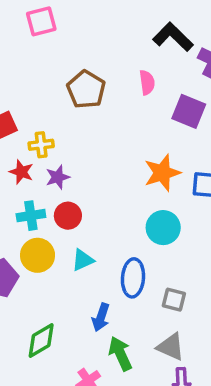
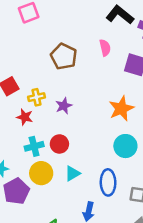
purple star: (58, 177) -> (64, 106), moved

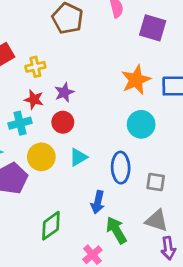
purple star: (64, 106) -> (64, 92), moved
red star: (25, 117) -> (34, 100), moved
cyan cross: (34, 146) -> (20, 123), moved

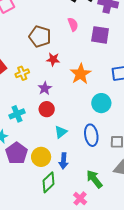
orange star: (136, 80) -> (81, 74), moved
red star: (34, 100) -> (53, 59), moved
yellow circle: (41, 157) -> (41, 157), moved
blue arrow: (98, 202) -> (64, 161), moved

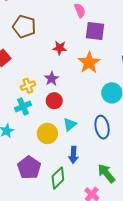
purple square: (100, 35) -> (95, 31), moved
brown pentagon: (40, 36) -> (24, 27), moved
yellow cross: (22, 73) -> (28, 86), moved
purple pentagon: (17, 153) -> (29, 168), moved
yellow circle: (41, 157) -> (47, 133), moved

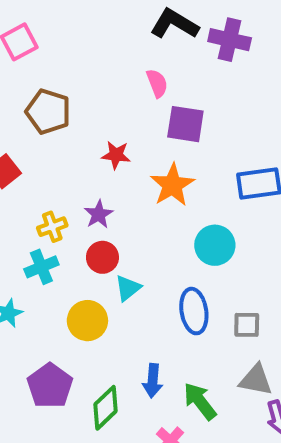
cyan triangle: (70, 124) -> (128, 288), moved
blue arrow: (73, 155) -> (153, 381), moved

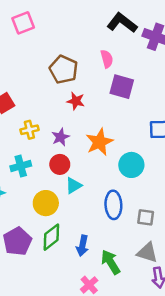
brown pentagon: (48, 112) -> (64, 69), moved
orange star: (172, 185) -> (99, 142), moved
yellow cross: (52, 227) -> (29, 130), moved
green diamond: (106, 408) -> (51, 237), moved

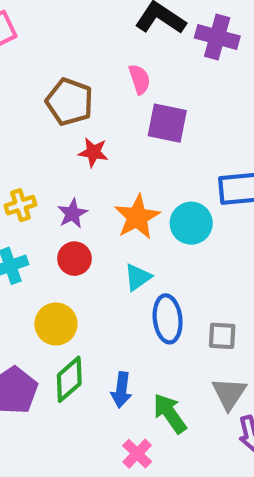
cyan circle: (131, 165) -> (191, 223), moved
cyan triangle: (74, 186) -> (138, 277), moved
gray triangle: (147, 253) -> (229, 394), turned 50

